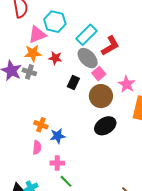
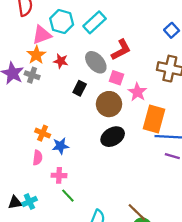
cyan rectangle: (87, 35) -> (95, 22), moved
orange star: (33, 53) -> (36, 55), turned -30
pink square: (99, 74) -> (117, 78), moved, turned -32

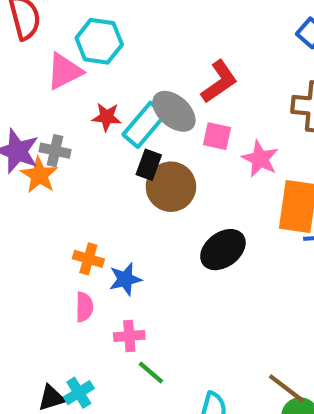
cyan rectangle: (95, 22) -> (144, 125), moved
orange star: (36, 55) -> (39, 175), moved
brown circle: (109, 104) -> (171, 187), moved

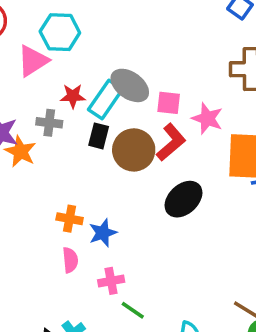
red L-shape: (219, 82) -> (171, 142), moved
gray cross: (55, 151) -> (49, 123), moved
black rectangle: (149, 165) -> (99, 136), moved

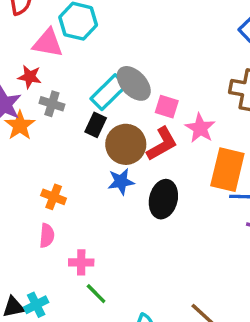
pink triangle: (33, 61) -> (48, 43), turned 32
red star: (73, 96) -> (30, 77), moved
black ellipse: (183, 199) -> (163, 199), turned -45
blue star: (103, 233) -> (121, 182), moved

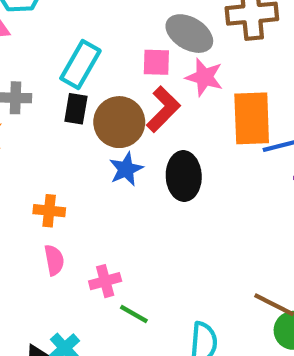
gray ellipse: (134, 83) -> (189, 34), moved

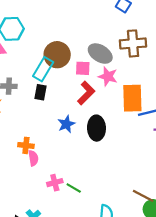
brown circle: (119, 122) -> (57, 55), moved
pink semicircle: (54, 260) -> (33, 158), moved
green line: (134, 314) -> (74, 188), moved

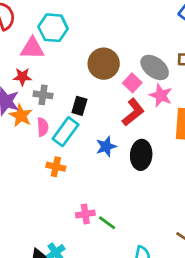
pink square: (83, 68) -> (132, 83), turned 35
cyan rectangle: (43, 69) -> (66, 132), moved
pink semicircle: (33, 158) -> (43, 127), moved

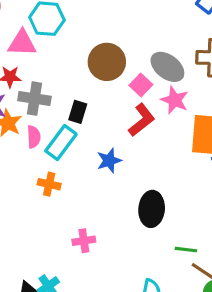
gray cross: (43, 95) -> (34, 99), size x1.4
black ellipse: (141, 155) -> (152, 209), moved
green line: (107, 223) -> (186, 250), moved, turned -30

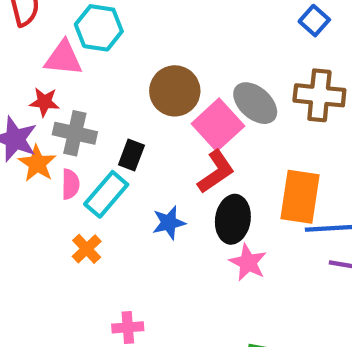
pink square: (141, 85) -> (218, 125), size x1.6
pink star: (175, 100) -> (248, 263), moved
orange cross: (49, 184) -> (87, 249), turned 30
black ellipse: (152, 209) -> (233, 219), moved

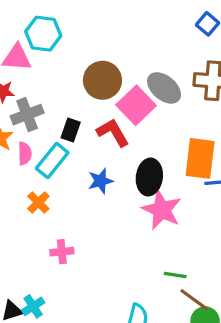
gray cross: (75, 133) -> (27, 115), turned -32
red L-shape: (216, 172) -> (113, 132), moved, turned -84
pink star: (248, 263) -> (162, 210), size x1.4
pink cross: (128, 327) -> (62, 252), moved

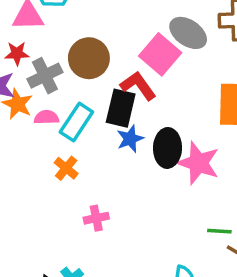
brown circle: (102, 80) -> (89, 58), moved
black rectangle: (71, 130) -> (121, 108), moved, size x1.5
pink semicircle: (25, 154) -> (46, 117), turned -85
black ellipse: (149, 177) -> (167, 148), moved

